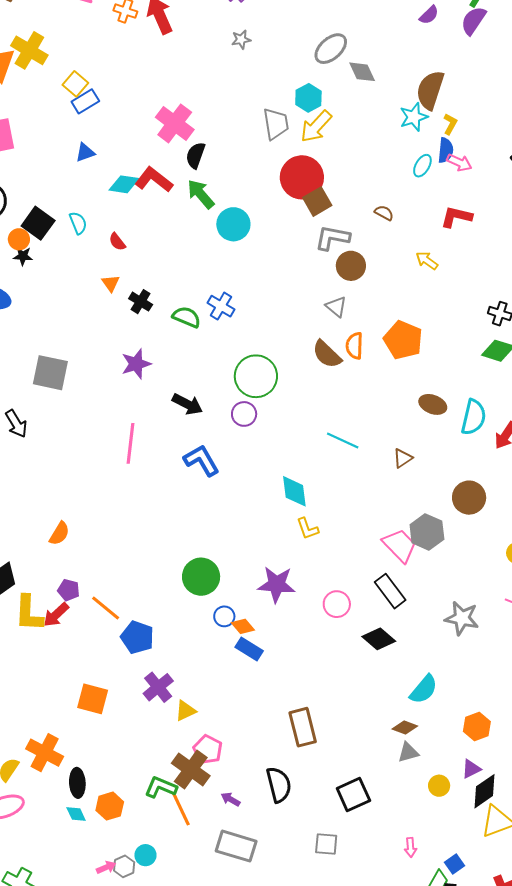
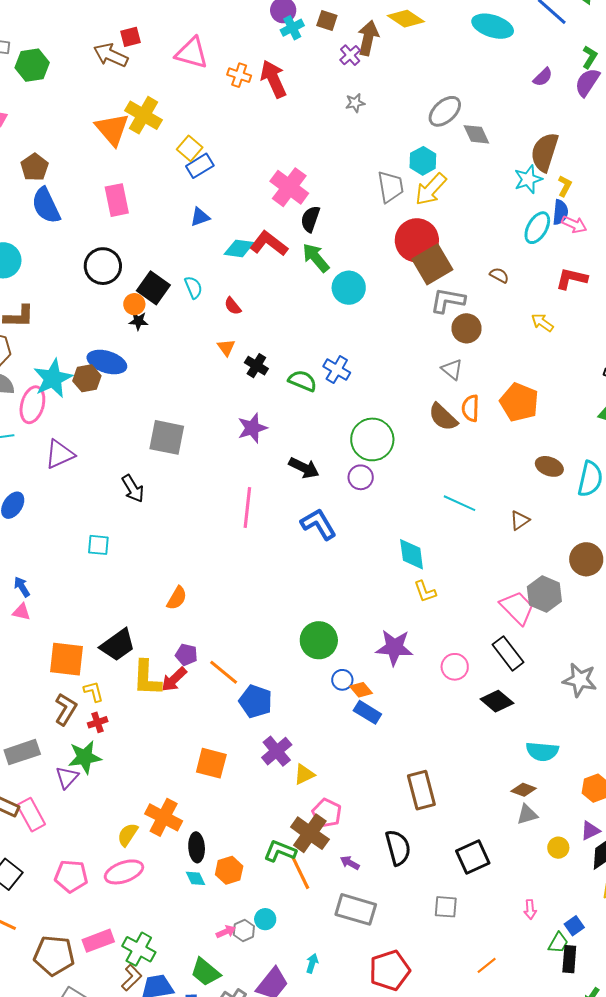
cyan ellipse: (422, 166) -> (537, 228), size x1.4
brown square: (317, 202) -> (432, 264), size x1.4
cyan semicircle: (424, 689) -> (542, 751), turned 56

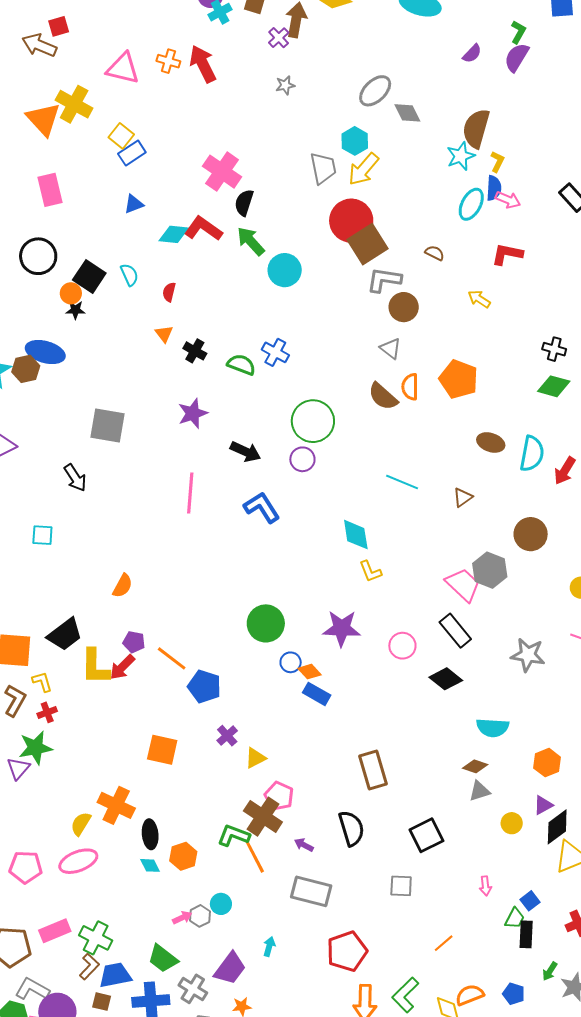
pink triangle: (192, 53) -> (123, 68), moved
red semicircle: (233, 306) -> (169, 292), turned 54
purple cross: (277, 751) -> (227, 736), size x0.7

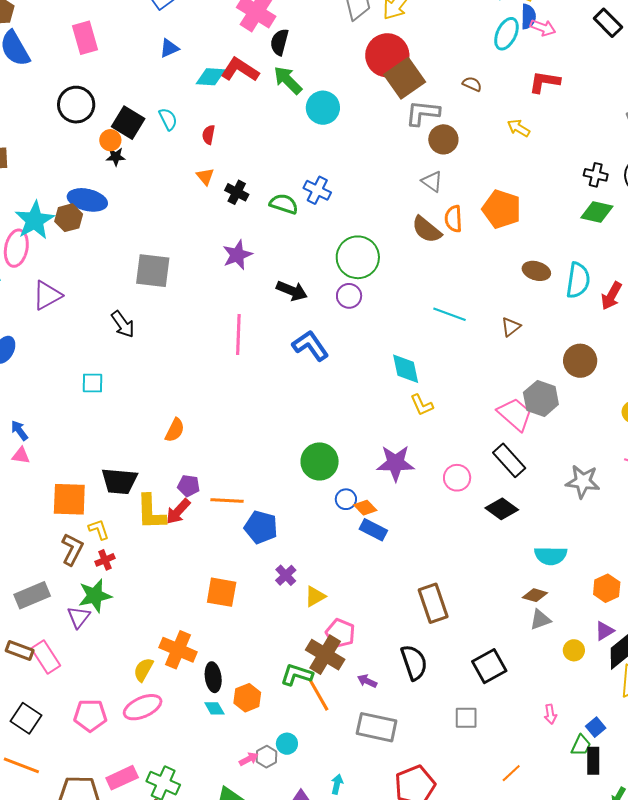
black trapezoid: (65, 634) -> (119, 481), turned 45
orange line: (172, 658) -> (227, 501), turned -32

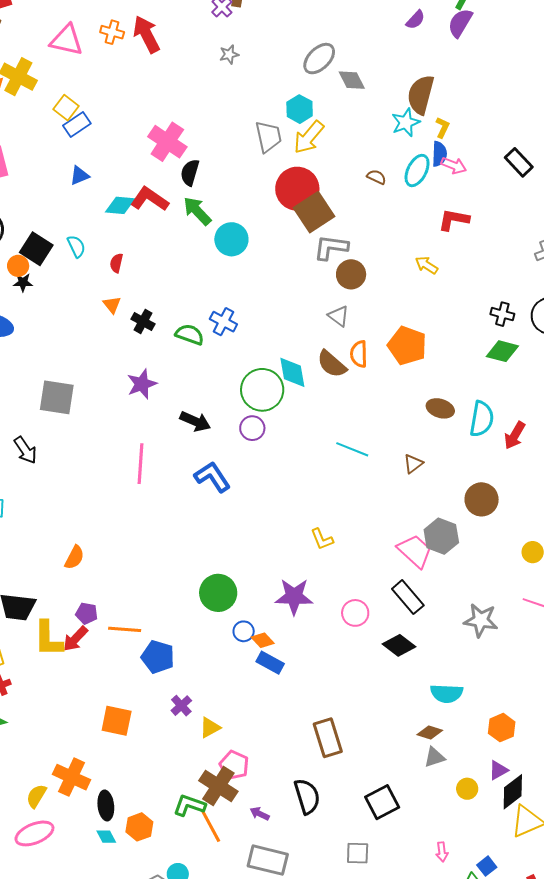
brown semicircle: (472, 84) -> (376, 177), moved
cyan diamond: (406, 369) -> (292, 372), moved

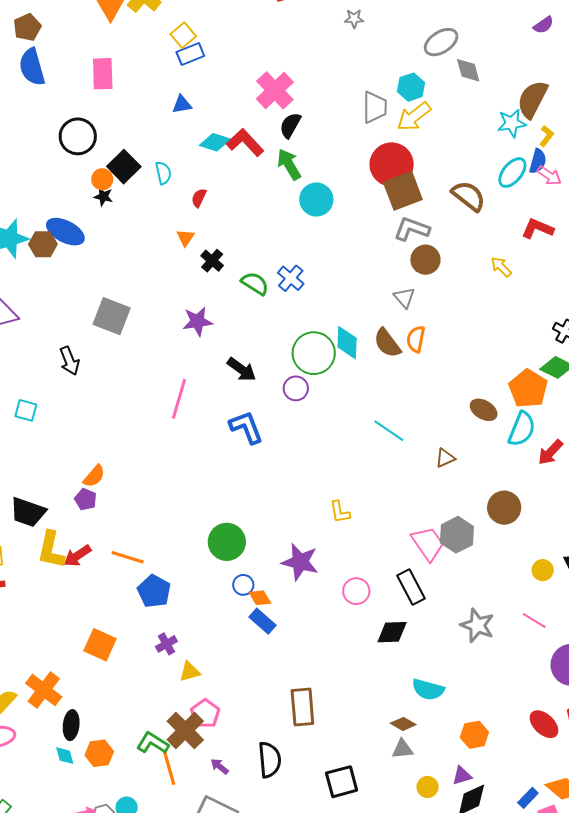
brown semicircle: (376, 177) -> (469, 196), moved, size x1.8
orange pentagon: (407, 346) -> (528, 388), moved
purple pentagon: (87, 613) -> (86, 499), moved
black diamond: (399, 645) -> (392, 632), turned -52

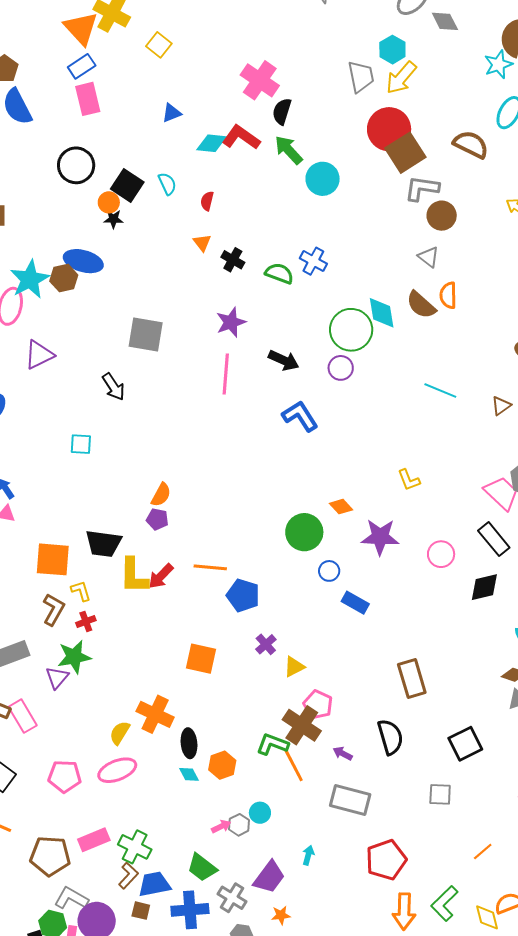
blue rectangle: (190, 54) -> (82, 66), moved
pink line: (179, 399) -> (226, 374), moved
orange diamond: (260, 598) -> (341, 507), moved

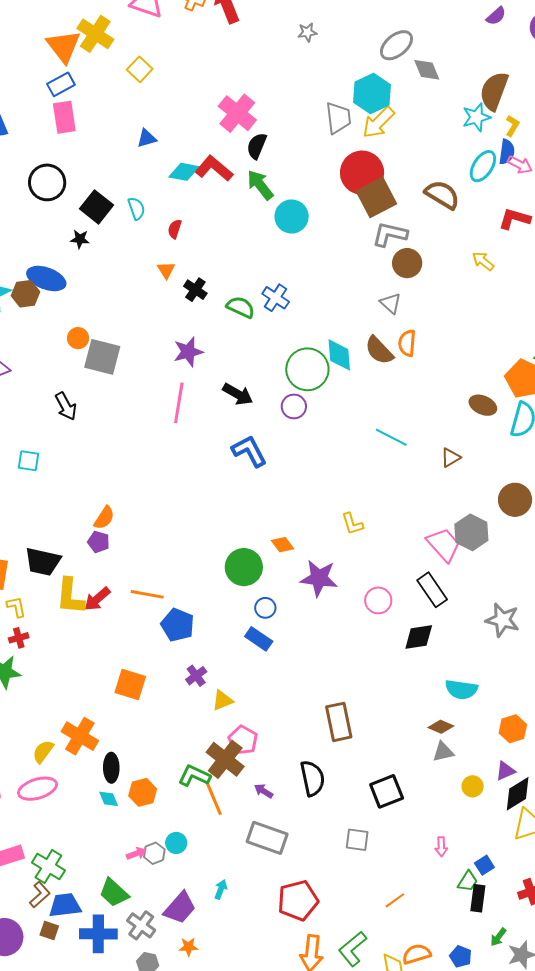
cyan hexagon: (392, 50) -> (372, 94), size x1.4
orange circle: (109, 202) -> (78, 338), moved
blue rectangle: (355, 603) -> (259, 639), moved

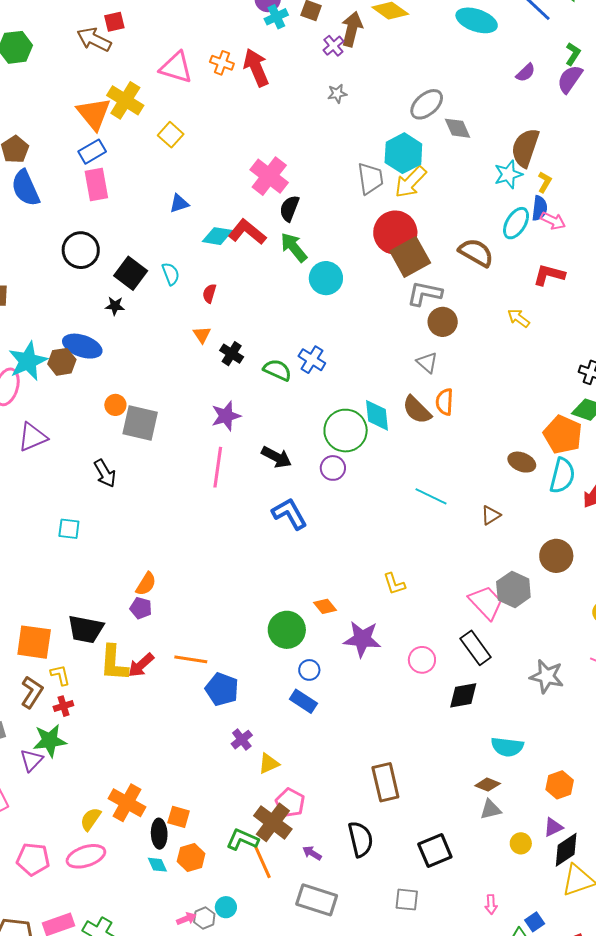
orange square: (130, 685) -> (179, 817), moved, size x0.7

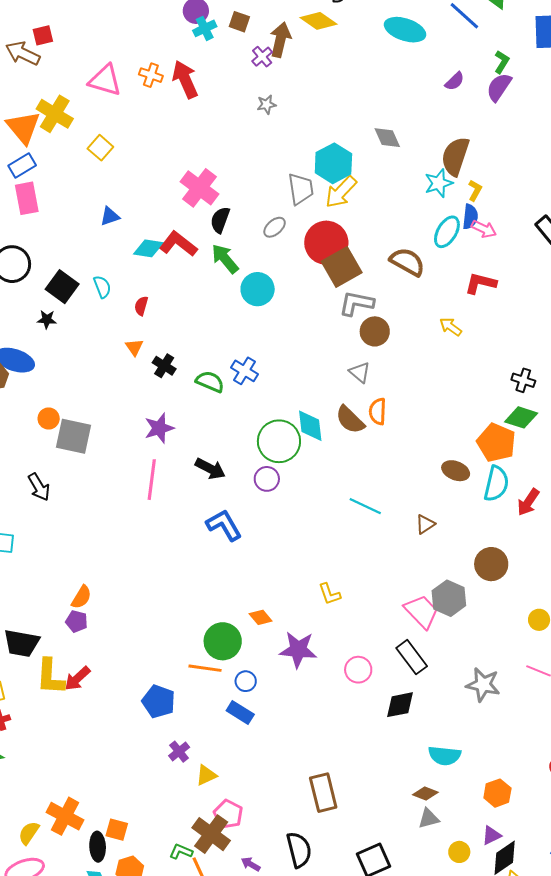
gray ellipse: (427, 104) -> (275, 227), moved, size x0.7
orange line: (191, 659) -> (205, 668), moved
green L-shape: (242, 840) -> (181, 852), size x0.7

